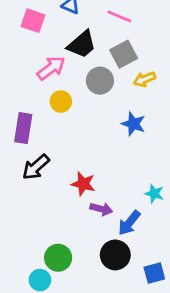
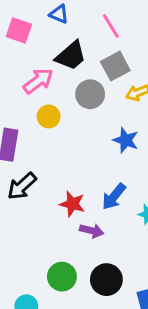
pink line: (119, 16) -> (111, 26), turned 35
blue arrow: (129, 223) -> (114, 197), moved
green circle: (58, 258) -> (62, 277), moved

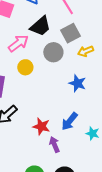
purple arrow: (92, 231) -> (54, 144), turned -126

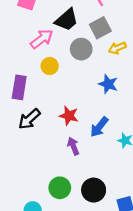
red star: (41, 126) -> (69, 116), moved
purple arrow: (54, 144) -> (73, 146), moved

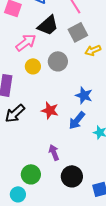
gray circle: (81, 49) -> (58, 61), moved
blue star: (108, 84) -> (84, 95), moved
purple arrow: (73, 146) -> (54, 152), moved
green circle: (60, 188) -> (31, 174), moved

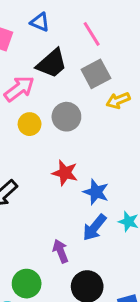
blue star: (84, 95) -> (96, 192), moved
red star: (50, 110) -> (65, 173), moved
blue arrow: (77, 120) -> (95, 227), moved

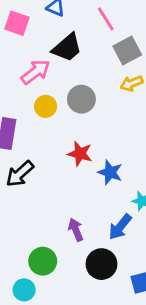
gray square: (96, 74) -> (127, 50), moved
blue arrow: (95, 227) -> (120, 227), moved

